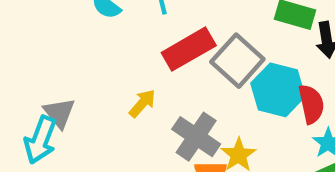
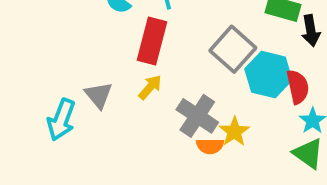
red rectangle: (189, 49) -> (152, 41), moved, turned -45
gray triangle: (59, 113) -> (99, 95), moved

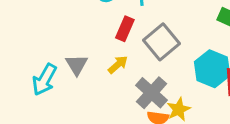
red rectangle: (152, 41) -> (125, 29), size x0.7
gray square: (233, 49) -> (162, 42), moved

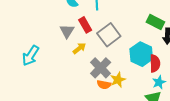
red rectangle: (125, 29) -> (85, 25), turned -56
gray triangle: (77, 65) -> (67, 31), moved

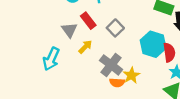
gray square: (109, 35) -> (115, 28), size x0.7
cyan arrow: (31, 56) -> (51, 59), moved

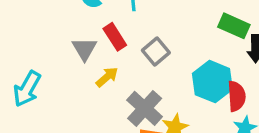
cyan arrow: (51, 59) -> (27, 89), moved

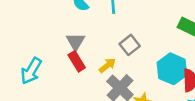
red rectangle: (115, 37) -> (77, 61), moved
yellow arrow: (107, 77) -> (107, 65), moved

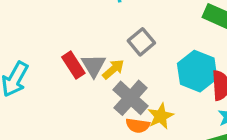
gray triangle: (75, 42) -> (94, 65), moved

